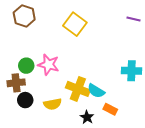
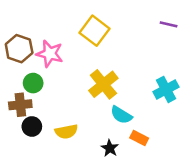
brown hexagon: (24, 16) -> (19, 49), moved
pink star: (49, 65) -> (50, 54), moved
cyan cross: (132, 71) -> (166, 89), turned -30
yellow cross: (78, 89) -> (103, 84), moved, turned 30

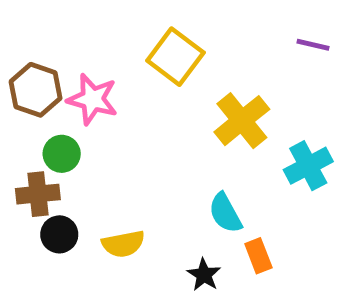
yellow cross: (103, 84) -> (242, 121), moved
cyan semicircle: (121, 115) -> (225, 213), turned 30
orange rectangle: (139, 138) -> (258, 256), turned 42

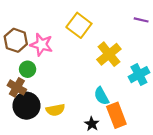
brown cross: (38, 194) -> (17, 87), turned 36
black circle: (59, 234) -> (26, 106), size x1.6
orange rectangle: (258, 256) -> (116, 115), size x1.6

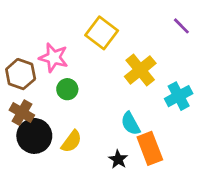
purple line: (141, 20) -> (181, 26), turned 32
brown hexagon: (16, 40) -> (21, 74), moved
green circle: (28, 69) -> (67, 89), moved
yellow semicircle: (55, 110) -> (71, 141), turned -42

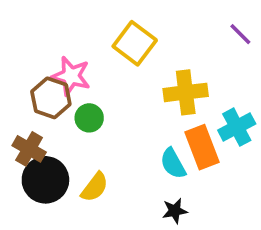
yellow cross: (140, 70) -> (186, 92), turned 32
brown hexagon: (21, 74) -> (51, 98), moved
orange rectangle: (150, 148) -> (202, 147), moved
black star: (118, 159) -> (175, 211), moved, turned 30

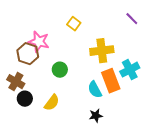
yellow square: (135, 43) -> (74, 24), size x0.6
green circle: (89, 118) -> (60, 70), moved
black circle: (45, 180) -> (25, 99), size x0.6

